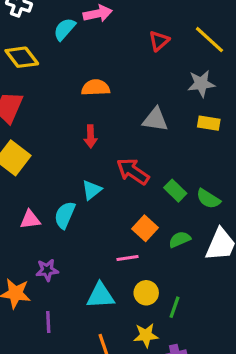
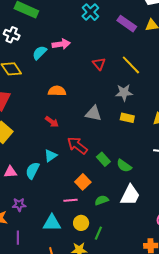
red triangle: (159, 41) -> (99, 64), turned -32
red arrow: (91, 136) -> (52, 122), turned -56
green semicircle: (180, 239) -> (102, 200), moved

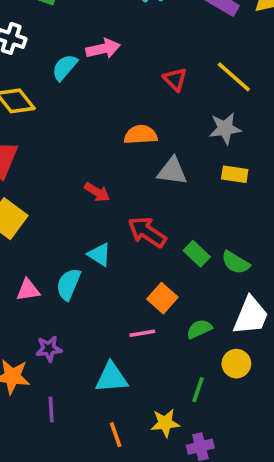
orange semicircle: (57, 91) -> (141, 135), moved
cyan triangle: (51, 156) -> (99, 255), turned -48
yellow circle: (81, 223) -> (236, 364), moved

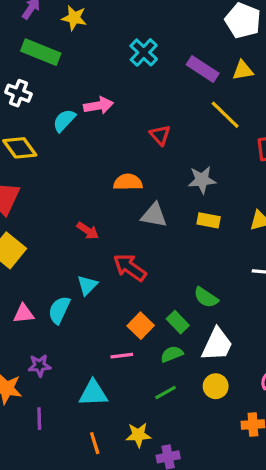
yellow line: (234, 77) -> (225, 115), moved
green rectangle: (197, 254) -> (178, 322), moved
cyan triangle: (99, 255) -> (87, 285), turned 40
yellow circle: (236, 364) -> (216, 386), moved
green line: (198, 390) -> (166, 392), moved, turned 40

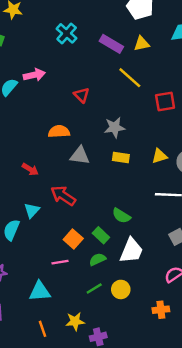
yellow circle: (216, 386) -> (121, 289), moved

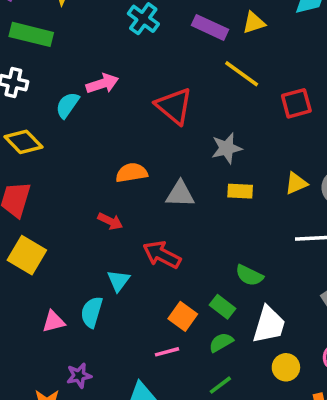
red triangle: (82, 95) -> (174, 106), size x1.6
orange semicircle: (59, 132) -> (132, 173), moved
yellow circle: (121, 289) -> (286, 367), moved

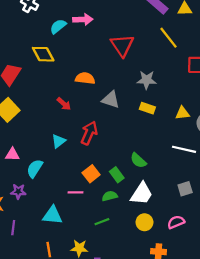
yellow diamond: (23, 142) -> (43, 54), moved
red arrow: (162, 255) -> (89, 133), turned 70
cyan semicircle: (92, 312) -> (35, 168), moved

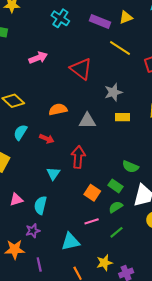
cyan semicircle: (58, 26) -> (20, 132), moved
pink line: (75, 192) -> (92, 221), moved

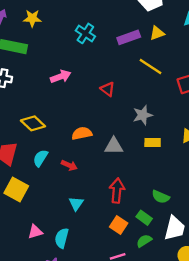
purple rectangle: (100, 21) -> (129, 37), turned -42
red triangle: (81, 69) -> (108, 89), size x0.6
red arrow: (78, 157) -> (117, 191), moved

